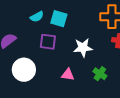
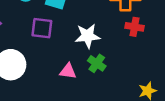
green cross: (100, 74) -> (97, 63), moved

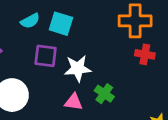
white star: (88, 36) -> (78, 68), moved

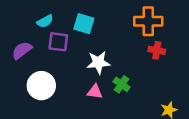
cyan semicircle: (30, 21) -> (45, 21), moved
purple square: (46, 56) -> (58, 42), moved

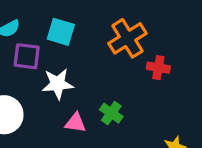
orange cross: (148, 21) -> (127, 38), moved, turned -32
white star: (98, 63) -> (58, 84), moved

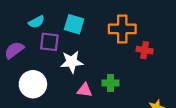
orange cross: (127, 38) -> (122, 29), turned 32
green cross: (111, 113) -> (110, 83), turned -35

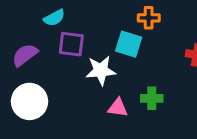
cyan square: (74, 24) -> (129, 44), moved
orange cross: (122, 29) -> (149, 18), moved, size x0.6
white circle: (33, 84) -> (29, 101), moved

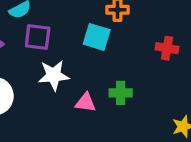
white star: (101, 70) -> (54, 75), moved

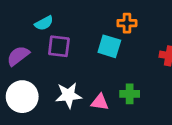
white star: (54, 75) -> (68, 95), moved

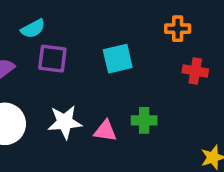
orange cross: (127, 23) -> (178, 29), moved
cyan square: (109, 46) -> (118, 59), turned -30

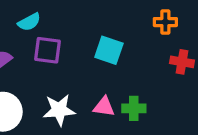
cyan square: (118, 59) -> (109, 50), turned 32
pink triangle: (105, 131) -> (104, 107), moved

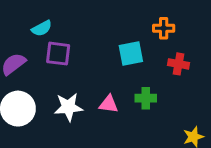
cyan square: (109, 50) -> (131, 54), moved, turned -30
green cross: (134, 108) -> (146, 98), moved

